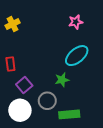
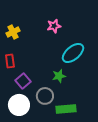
pink star: (76, 22) -> (54, 26), moved
yellow cross: (13, 24) -> (13, 32), moved

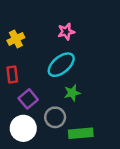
cyan ellipse: (73, 53) -> (61, 65), moved

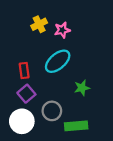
yellow cross: (16, 39) -> (39, 24), moved
red rectangle: (12, 74) -> (24, 70), moved
green star: (72, 93) -> (82, 88), moved

